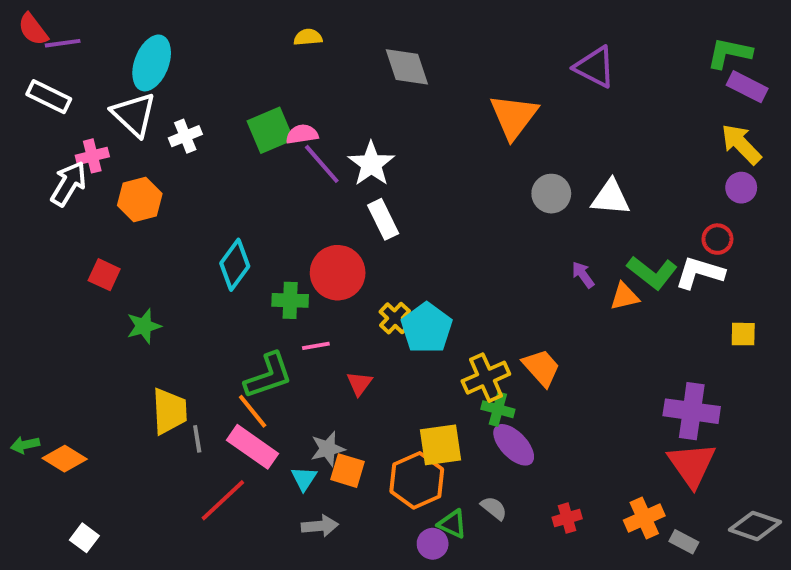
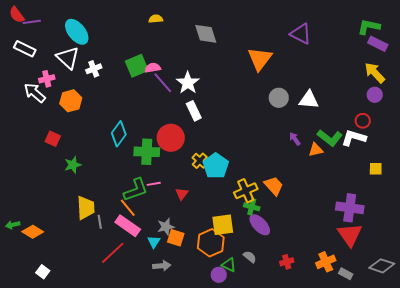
cyan ellipse: (152, 63) -> (77, 32), turned -60
white arrow: (69, 184) -> (35, 93), turned -80
green cross: (290, 300) -> (147, 152), size x1.4
pink line: (316, 346) -> (154, 184), moved

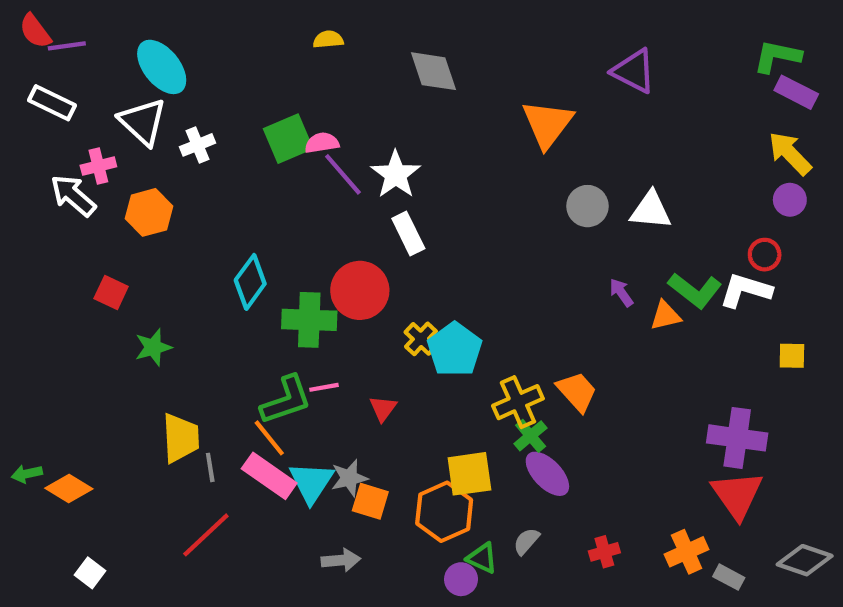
green cross: (252, 207) -> (531, 436), turned 35
cyan triangle: (154, 242) -> (311, 482), moved, size x1.6
red line: (113, 253) -> (206, 535), moved
gray semicircle: (250, 257) -> (526, 541), turned -88

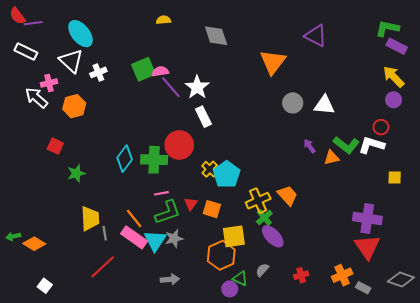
cyan diamond: (250, 282) -> (125, 159), moved
green L-shape: (286, 400) -> (168, 212), moved
orange square: (370, 501) -> (212, 209), moved

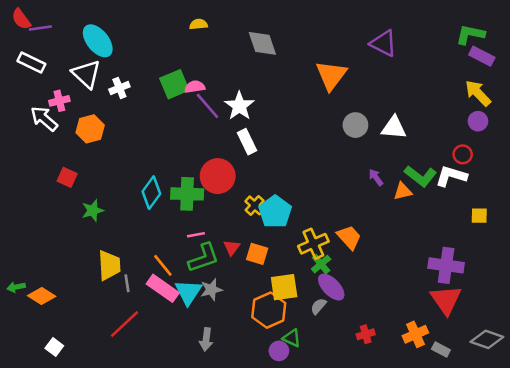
gray semicircle: (262, 270) -> (318, 306), moved
gray arrow: (170, 279) -> (206, 339), turned 102

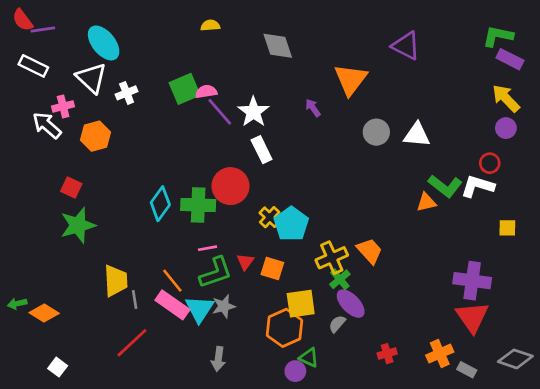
purple arrow: (376, 177) -> (313, 108), moved
green star: (93, 211) -> (78, 225), moved, size x1.5

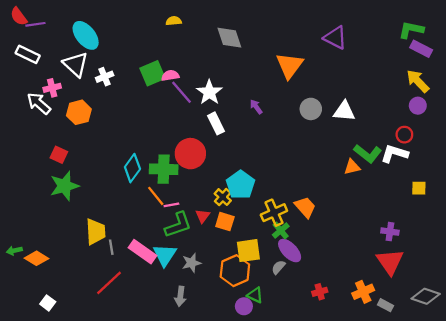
purple arrow: (313, 108) -> (256, 107), moved
yellow cross: (270, 217) -> (223, 197), moved
orange line: (172, 281) -> (156, 196), moved
purple cross: (472, 281) -> (390, 232), size x0.6
gray star: (224, 306) -> (191, 263), moved

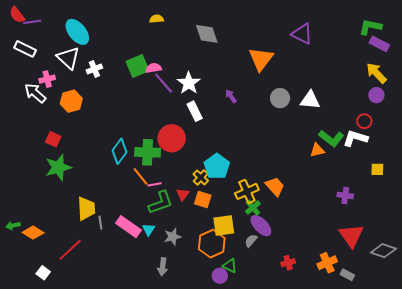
purple cross: (390, 232) -> (345, 195), moved
cyan triangle: (165, 255) -> (149, 230), size x0.6
red line: (109, 283) -> (70, 250), moved
gray diamond: (426, 296) -> (383, 251), moved

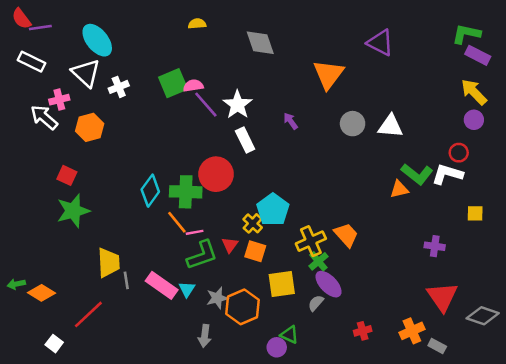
orange hexagon: (212, 244) -> (243, 307), moved

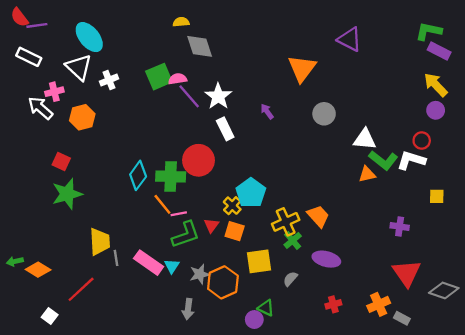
gray diamond: (260, 43) -> (200, 46), moved
white triangle: (390, 126) -> (365, 139), moved
purple ellipse: (329, 284) -> (326, 259), moved, turned -32

